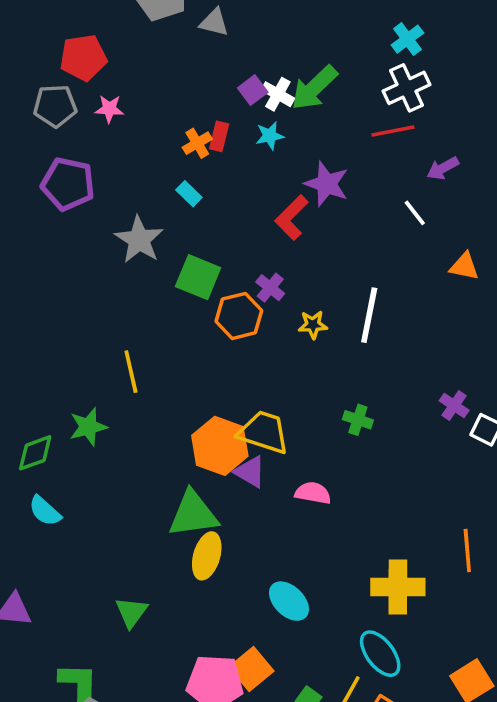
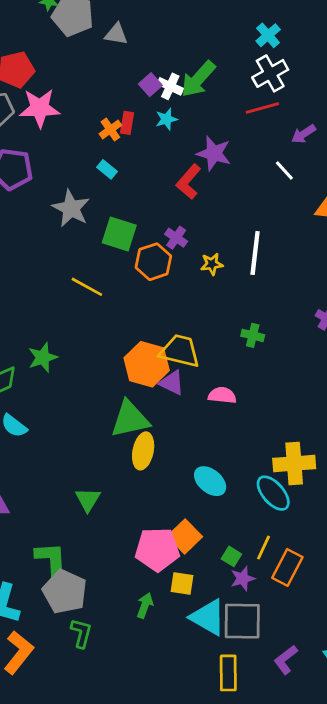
pink star: (109, 109) -> (40, 108), size x1.8
yellow line: (131, 372) -> (87, 287), moved, turned -44
cyan ellipse: (380, 654) -> (273, 493), moved

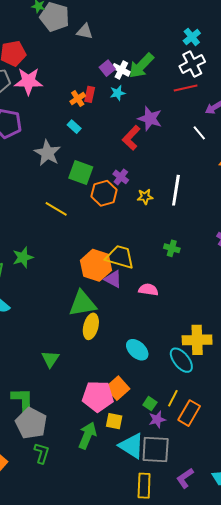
green arrow: (145, 605) -> (87, 435), size x1.5

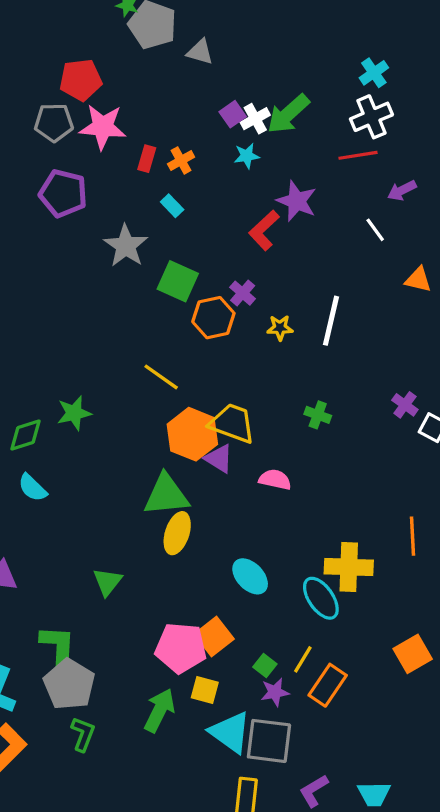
white cross: (121, 70) -> (255, 119), turned 30
red rectangle: (90, 94) -> (147, 159), moved
yellow line: (56, 209) -> (161, 377), moved

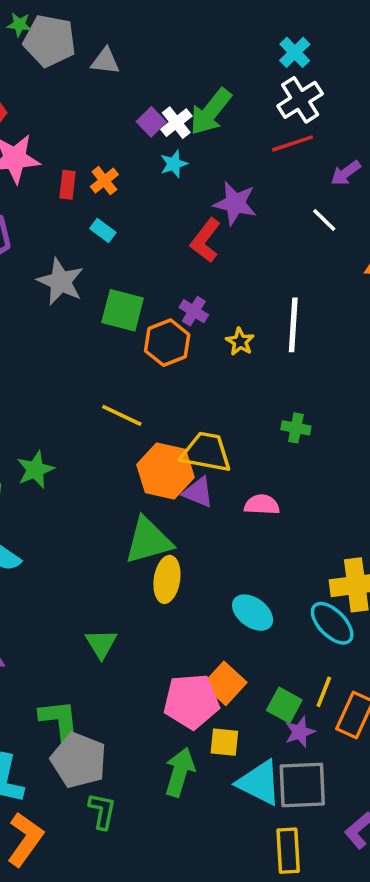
yellow star: (280, 328) -> (240, 342), turned -30
green square: (265, 665) -> (284, 705), size x1.4

